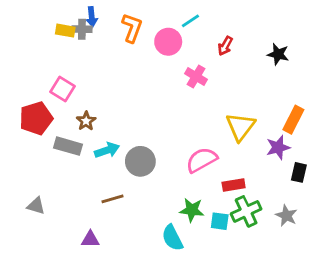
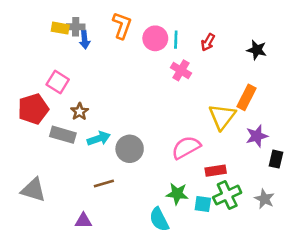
blue arrow: (92, 17) -> (85, 40), moved
cyan line: (190, 21) -> (176, 40), moved, turned -54
orange rectangle: (293, 120) -> (246, 97), moved
gray triangle: (36, 206) -> (33, 190), size x1.5

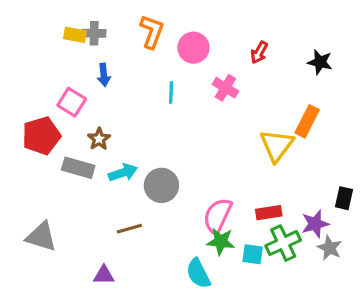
blue arrow: (85, 40) -> (104, 75), moved
cyan line: (176, 40) -> (171, 93), moved
purple star: (257, 136) -> (315, 224), moved
pink semicircle: (186, 147) -> (217, 216), moved, turned -36

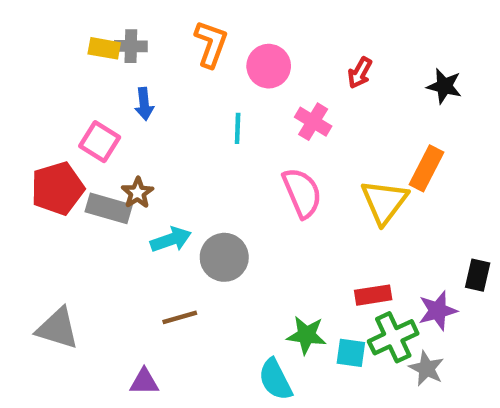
gray rectangle: (78, 168) -> (109, 208), moved
pink semicircle: (217, 216) -> (302, 193), moved, turned 132
gray star: (330, 248) -> (426, 368), moved

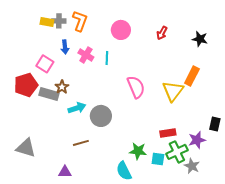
orange L-shape: (211, 44) -> (80, 21), moved
pink cross: (313, 122) -> (86, 55), moved

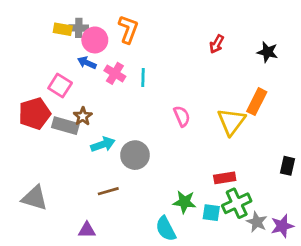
orange L-shape: (80, 21) -> (128, 29), moved
pink circle: (121, 30) -> (95, 40), moved
blue arrow: (65, 47) -> (87, 63), turned 120
pink semicircle: (136, 87) -> (182, 116), size x0.7
purple star: (197, 140) -> (282, 226), moved

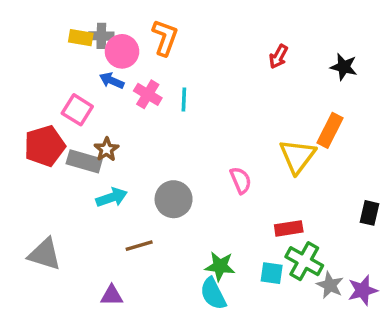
pink semicircle: (182, 116) -> (241, 180), moved
cyan arrow: (103, 144) -> (112, 197), moved
green star: (184, 202) -> (220, 266), moved
green cross: (237, 203) -> (304, 261), turned -36

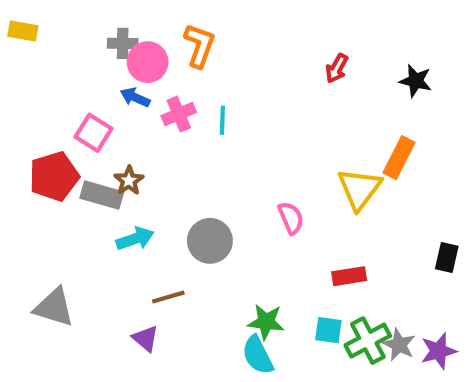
yellow rectangle: (81, 38) -> (23, 31), moved
pink cross: (148, 94) -> (179, 114), turned 36
green cross: (304, 261) -> (368, 341), moved, turned 33
purple triangle: (112, 295) -> (145, 338), moved, turned 40

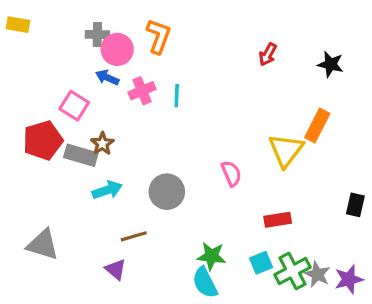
cyan square: (328, 330) -> (261, 263), turned -30

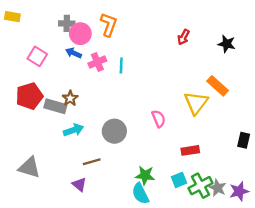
pink square: (74, 106) -> (37, 56), moved
orange rectangle: (317, 125) -> (218, 86), turned -75

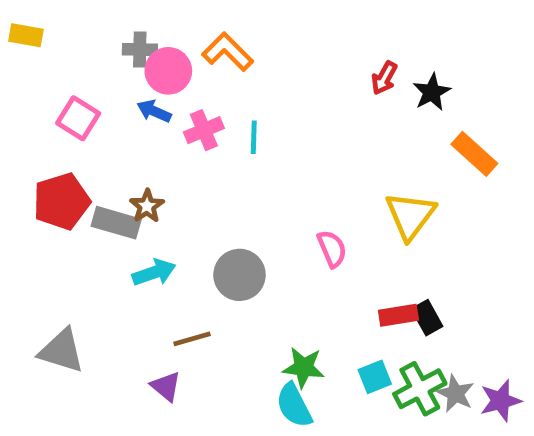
orange L-shape: (109, 25) -> (228, 52), turned -65
black star: (227, 44) -> (432, 92), moved, turned 30
orange rectangle: (218, 86) -> (474, 154), moved
black rectangle: (244, 140) -> (427, 318), moved, turned -42

